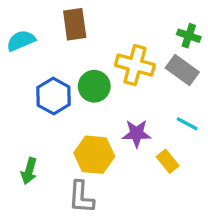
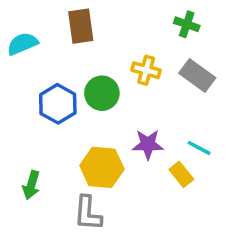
green cross: (189, 36) -> (187, 24), moved
yellow cross: (135, 65) -> (146, 70), size x0.7
cyan line: (187, 124) -> (199, 148), moved

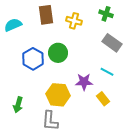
yellow cross: (146, 70) -> (74, 21), moved
cyan line: (199, 148) -> (107, 72), moved

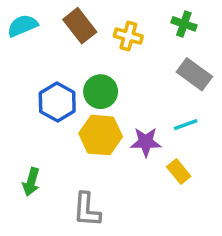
brown rectangle: (46, 15) -> (80, 26), turned -30
cyan semicircle: (13, 25) -> (22, 26), moved
cyan line: (107, 72) -> (186, 125), turned -48
yellow hexagon: (58, 95) -> (101, 135), moved

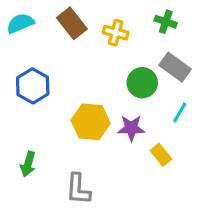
green circle: (101, 92) -> (142, 83), moved
blue hexagon: (57, 102) -> (33, 86), moved
cyan line: (186, 125) -> (180, 112), moved, turned -40

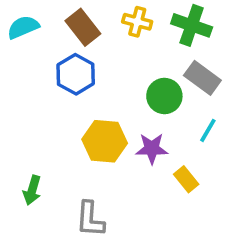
green cross: (166, 22) -> (192, 25), size x1.5
yellow cross: (116, 33) -> (137, 22), moved
blue hexagon: (33, 86) -> (76, 74), moved

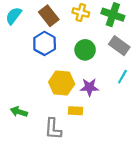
cyan semicircle: (23, 27) -> (14, 16), turned -30
green circle: (164, 96) -> (85, 50), moved
yellow rectangle: (186, 179) -> (75, 111), moved, turned -48
green arrow: (32, 190) -> (19, 112), turned 91

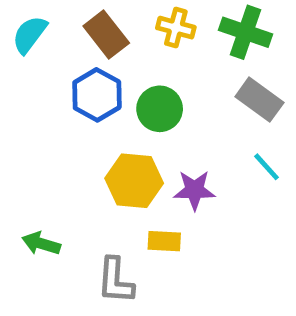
green circle: (85, 50) -> (160, 109), moved
cyan line: (122, 77) -> (266, 167), turned -72

